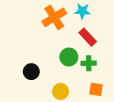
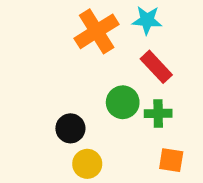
black circle: (31, 72) -> (70, 128), moved
yellow circle: (60, 91) -> (87, 164), moved

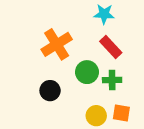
orange cross: (97, 31) -> (57, 44), moved
yellow circle: (87, 164) -> (96, 116), moved

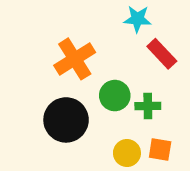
red rectangle: (111, 47) -> (162, 54), moved
black circle: (50, 91) -> (66, 120), size x1.6

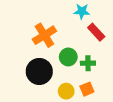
orange square: (160, 150) -> (87, 89), moved, turned -32
yellow circle: (127, 153) -> (66, 91), moved

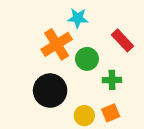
cyan star: (82, 11) -> (78, 18), moved
green circle: (68, 57) -> (87, 59), moved

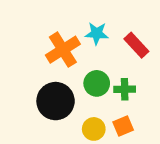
cyan star: (78, 18) -> (97, 33), moved
green circle: (87, 59) -> (97, 83), moved

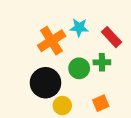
green cross: (125, 89) -> (102, 62), moved
yellow circle: (94, 129) -> (62, 106), moved

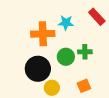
red rectangle: (112, 37) -> (97, 17), moved
orange cross: (52, 41) -> (43, 34), turned 30

